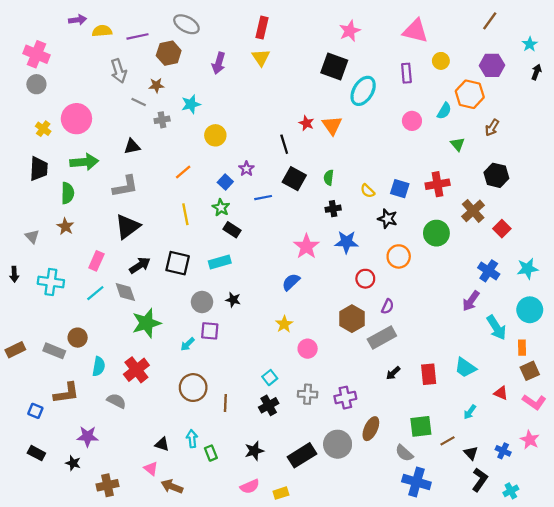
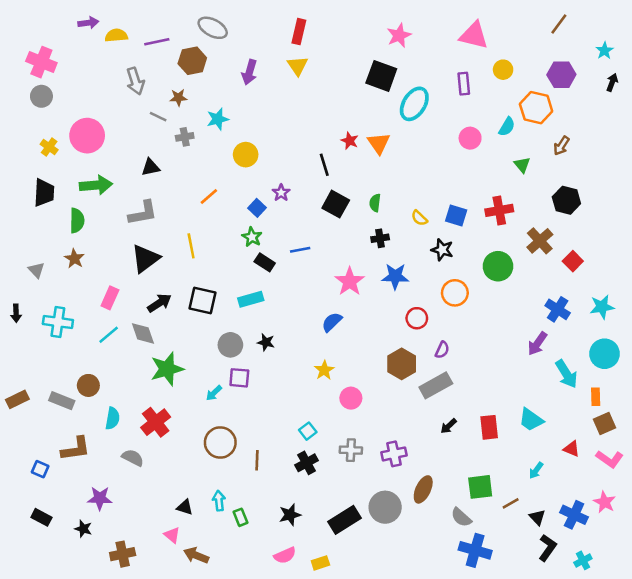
blue line: (263, 198) -> (300, 250), moved
yellow line: (185, 214) -> (191, 246), moved
blue cross: (503, 451) -> (574, 515), size x1.5

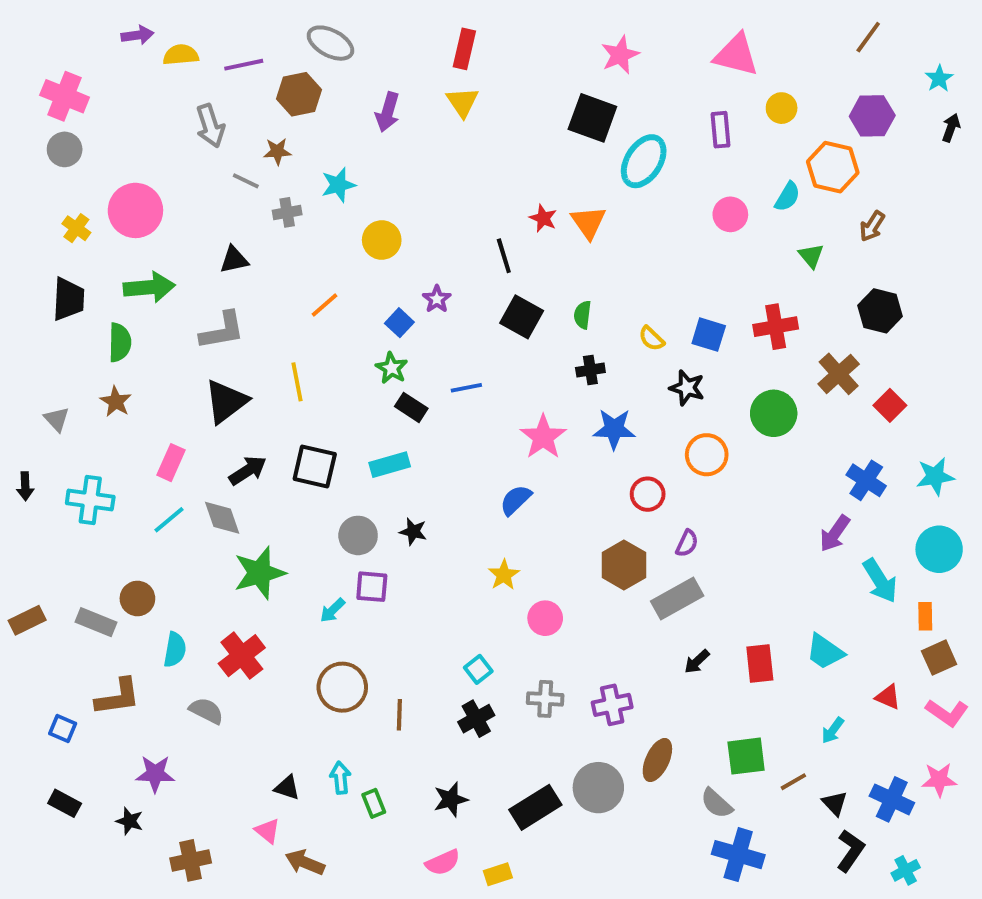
pink star: (605, 502) -> (939, 780), turned -30

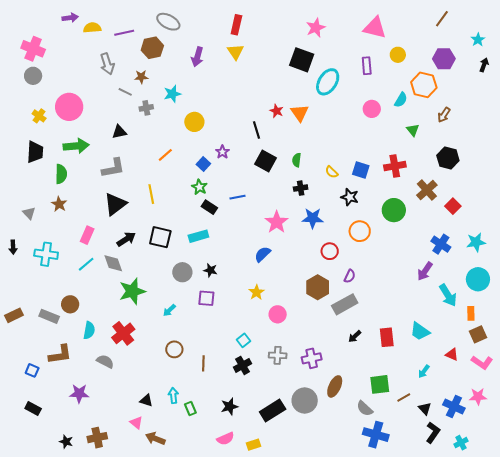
purple square: (372, 587) -> (206, 298), moved
brown circle: (342, 687) -> (174, 349), size x0.7
black star: (130, 821) -> (66, 442), moved

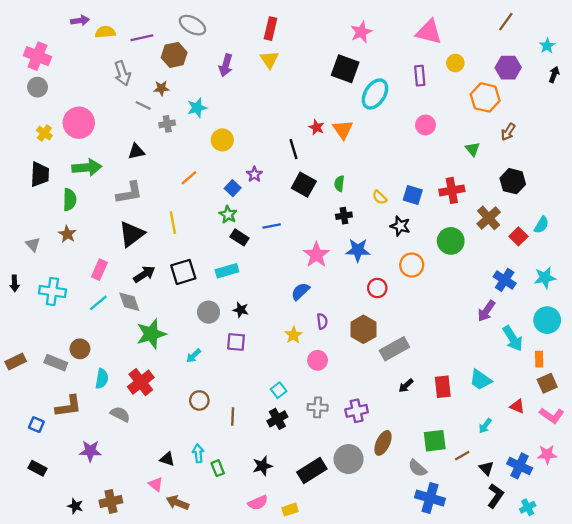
cyan semicircle: (401, 100) -> (541, 225), moved
black square: (160, 237) -> (183, 272), turned -30
purple semicircle: (350, 276) -> (322, 321), moved, turned -32

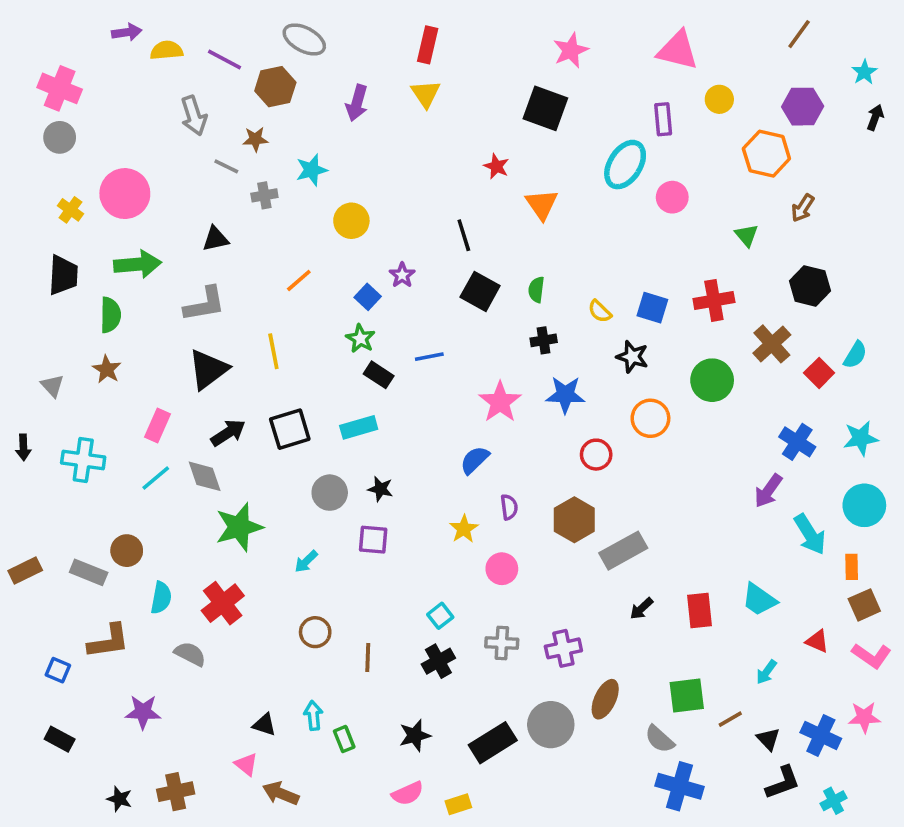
purple line: (142, 38) -> (225, 59), turned 40
cyan ellipse: (375, 94) -> (625, 165), moved
red star: (316, 127) -> (496, 166), moved
black L-shape: (495, 496) -> (783, 783), turned 35

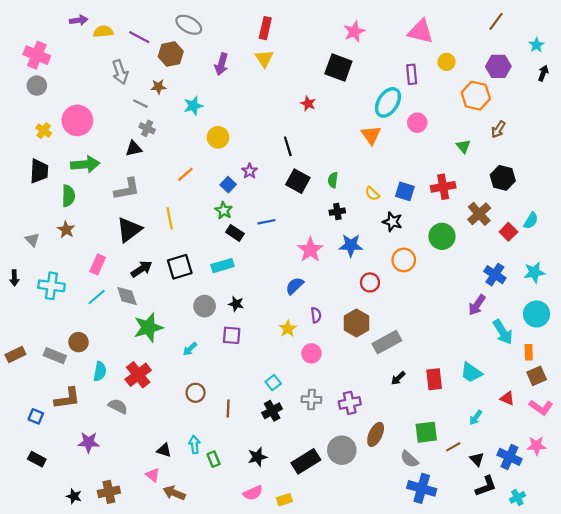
gray cross: (264, 195) -> (147, 128), moved, turned 35
orange triangle: (542, 204) -> (371, 135), moved

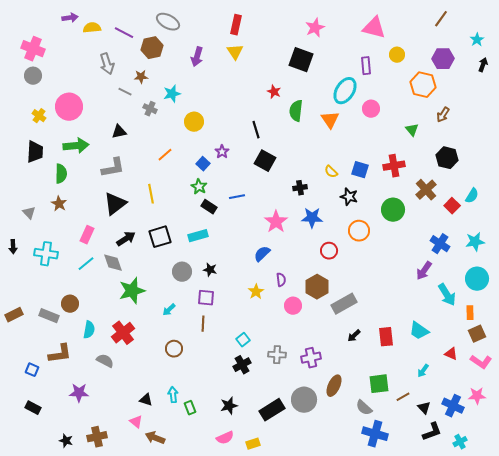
gray cross: (147, 128) -> (150, 109), moved
green semicircle: (333, 180) -> (296, 111), moved, size x1.5
pink circle: (311, 353) -> (293, 306), moved
brown line: (228, 409) -> (203, 324), moved

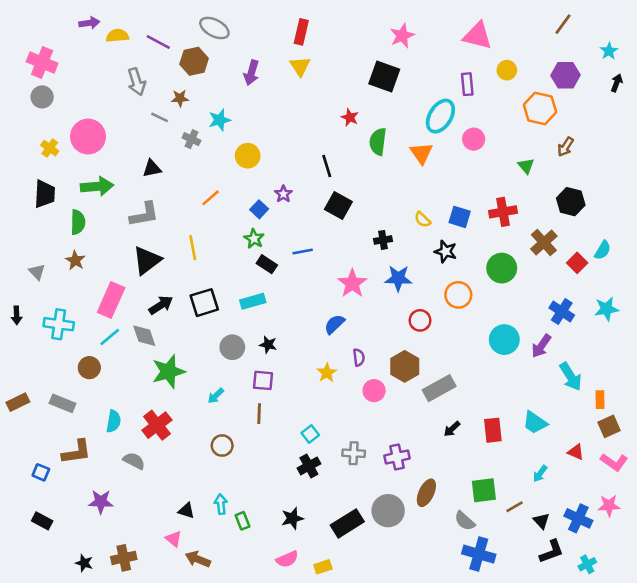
pink rectangle: (87, 235) -> (111, 300), size x1.5
cyan circle: (477, 279) -> (504, 340), moved
brown circle: (70, 304) -> (89, 368), moved

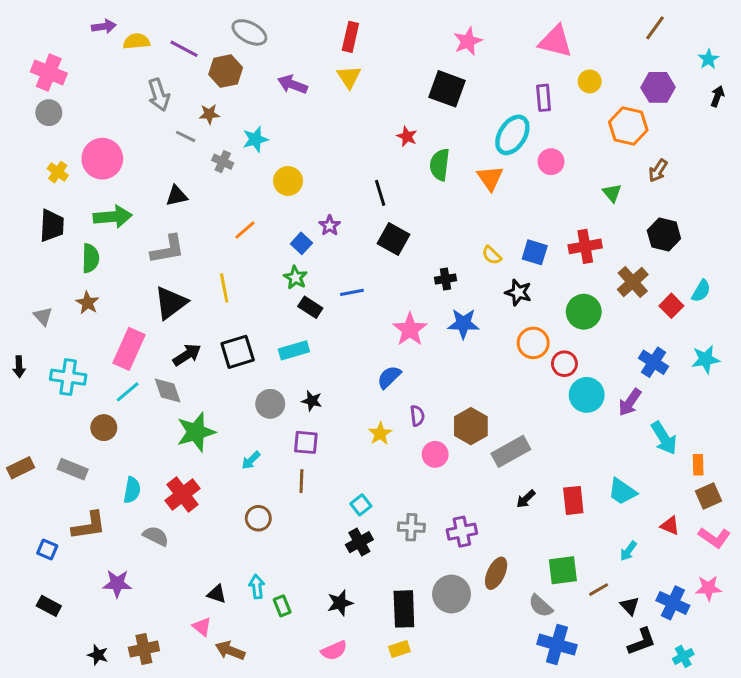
purple arrow: (251, 73) -> (292, 84), turned 95
red circle: (420, 320) -> (564, 364), moved
black rectangle: (347, 523) -> (404, 609), turned -60
yellow rectangle: (323, 567) -> (399, 649), moved

